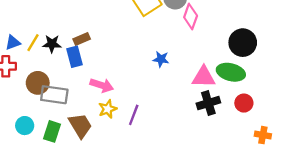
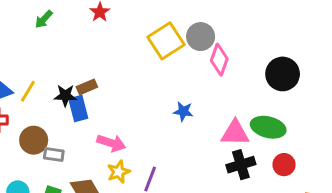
black circle: (243, 43) -> (283, 74), moved
black star: (52, 44) -> (65, 96), moved
gray rectangle: (54, 95) -> (54, 155), size x0.6

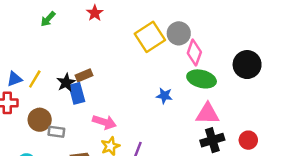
black star: (65, 96) -> (66, 83), turned -30
green ellipse: (268, 127) -> (202, 79), moved

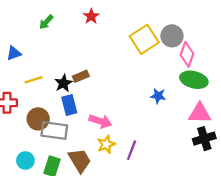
blue triangle: (14, 79) -> (14, 53), moved
yellow line: (35, 79) -> (34, 80), turned 42
blue rectangle: (77, 93) -> (69, 105), moved
gray rectangle: (56, 132) -> (54, 130), size x1.6

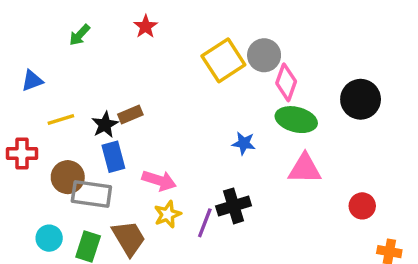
black cross: (204, 139) -> (234, 206), moved

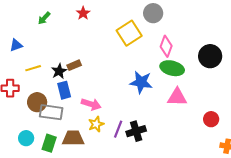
gray circle: (264, 55) -> (153, 13), moved
blue star: (244, 143) -> (141, 82), size x1.6
black cross: (234, 206) -> (136, 131), moved
brown trapezoid: (129, 238) -> (73, 138), turned -60

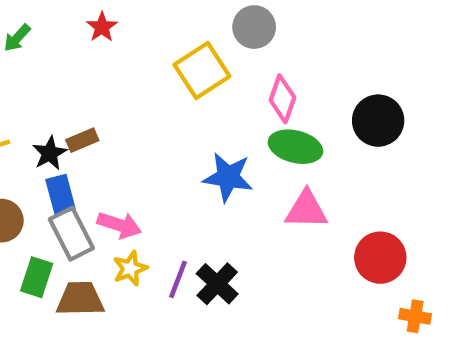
gray rectangle: (51, 112) -> (71, 234), moved, turned 55
red circle: (211, 119) -> (380, 258), size x1.5
black cross: (136, 131) -> (217, 284), turned -30
green rectangle: (49, 143) -> (37, 277), moved

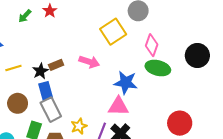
red star: (102, 27) -> (50, 11), moved
pink triangle: (306, 210) -> (118, 106), moved
pink arrow: (119, 225) -> (89, 62), moved
red circle: (380, 258) -> (180, 123), moved

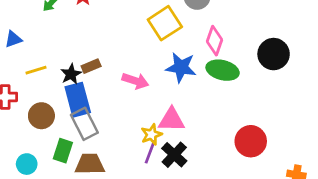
pink arrow: (89, 62) -> (135, 81), moved
blue star: (126, 83) -> (181, 67), moved
blue rectangle: (46, 91) -> (78, 100), size x1.4
yellow star: (79, 126) -> (151, 135), moved

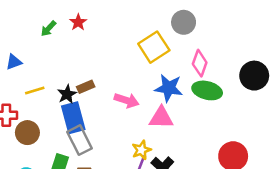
brown circle: (41, 116) -> (27, 133), moved
pink triangle: (172, 120) -> (161, 118), moved

